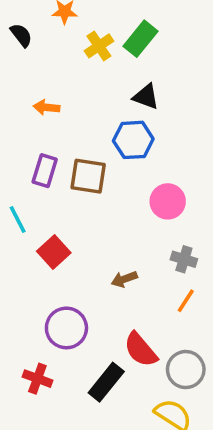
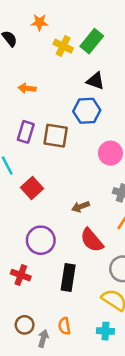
yellow cross: (99, 46) -> (63, 46), turned -30
red semicircle: (141, 350) -> (92, 240), moved
black rectangle: (106, 382) -> (68, 278), turned -30

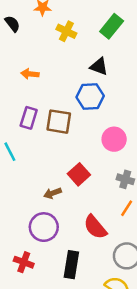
green rectangle: (92, 41) -> (112, 26), moved
red square: (32, 188) -> (79, 174), moved
brown arrow: (81, 207) -> (53, 193), moved

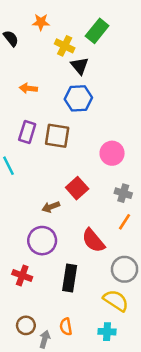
green rectangle: (112, 26) -> (97, 31), moved
black triangle: (99, 66) -> (80, 66), moved, turned 30
blue hexagon: (90, 97) -> (78, 98), moved

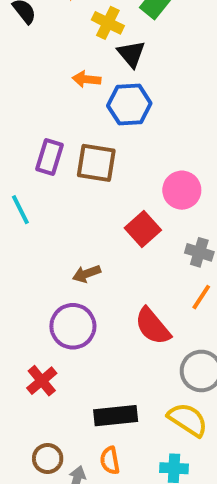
orange arrow: (28, 88) -> (87, 79), moved
red square: (77, 188) -> (143, 229), moved
red cross: (22, 276) -> (42, 381), turned 30
black rectangle: (70, 278) -> (116, 416), moved, turned 75

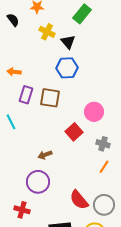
yellow cross: (108, 23) -> (47, 32), moved
orange arrow: (87, 79) -> (14, 72), moved
red semicircle: (153, 326) -> (79, 200), moved
red cross: (42, 381) -> (22, 210), turned -35

